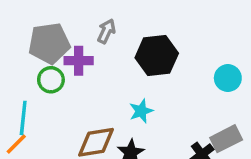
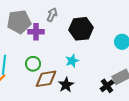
green circle: (51, 80) -> (33, 64), moved

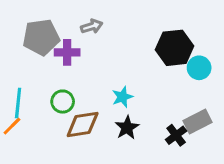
gray arrow: (52, 15) -> (92, 26), turned 48
black hexagon: (81, 29) -> (175, 48), moved
black star: (66, 85) -> (127, 128), moved

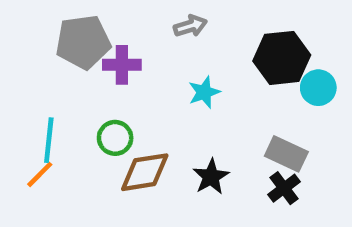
gray arrow: (92, 26) -> (190, 26), moved
cyan star: (122, 97) -> (204, 92), moved
gray rectangle: (198, 121) -> (286, 154), moved, turned 52

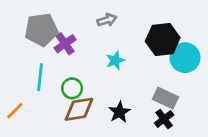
purple cross: (122, 65) -> (65, 44), turned -35
cyan circle: (318, 88) -> (185, 58), size x1.4
green circle: (115, 138) -> (72, 88), moved
cyan line: (49, 140) -> (40, 77), moved

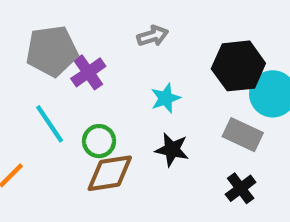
cyan line: (40, 77) -> (50, 124), turned -40
gray rectangle: (165, 98) -> (243, 135), moved
black star: (119, 112) -> (172, 150), moved, turned -30

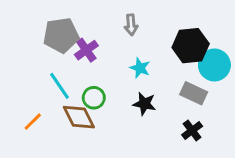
gray arrow: (153, 36) -> (131, 25), turned 102
cyan star: (166, 98) -> (140, 68), turned -30
brown diamond: (110, 173) -> (79, 117), moved, turned 72

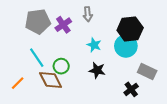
purple cross: (86, 50) -> (63, 25), moved
cyan circle: (214, 65) -> (126, 46), moved
gray rectangle: (194, 93) -> (147, 71), moved

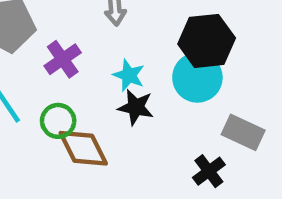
purple cross: (63, 25) -> (63, 59), moved
black star: (97, 70) -> (136, 107), moved
brown diamond: (51, 80) -> (83, 148), moved

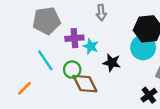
purple cross: (63, 59) -> (74, 38), turned 30
cyan star: (129, 75) -> (91, 46), moved

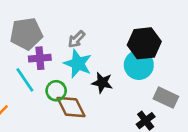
gray arrow: (101, 13) -> (76, 39), moved, turned 49
purple cross: (74, 38) -> (40, 58), moved
cyan star: (91, 46) -> (78, 64), size x1.5

